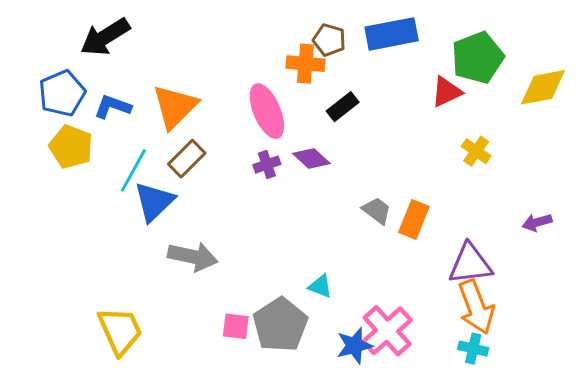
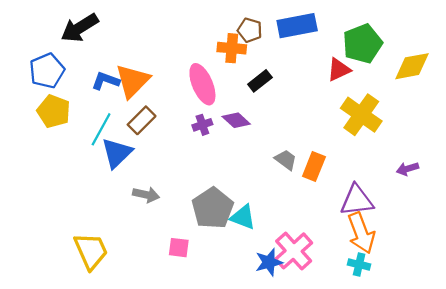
blue L-shape: (113, 107) -> (106, 81), moved
yellow cross: (476, 151) -> (361, 115), size x1.8
gray arrow: (193, 257) -> (146, 195), size x0.7
cyan triangle: (320, 286) -> (243, 217), size x1.4
gray pentagon: (280, 325) -> (213, 208), moved

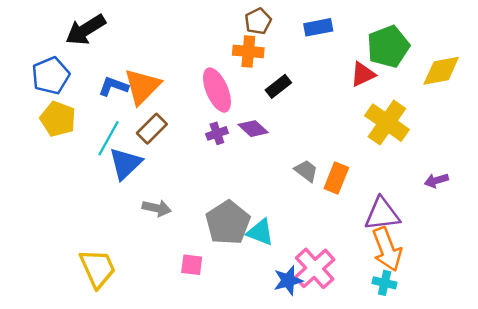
blue rectangle: (297, 26) -> (318, 27), size x0.7
brown pentagon: (250, 30) -> (258, 21), moved, turned 30

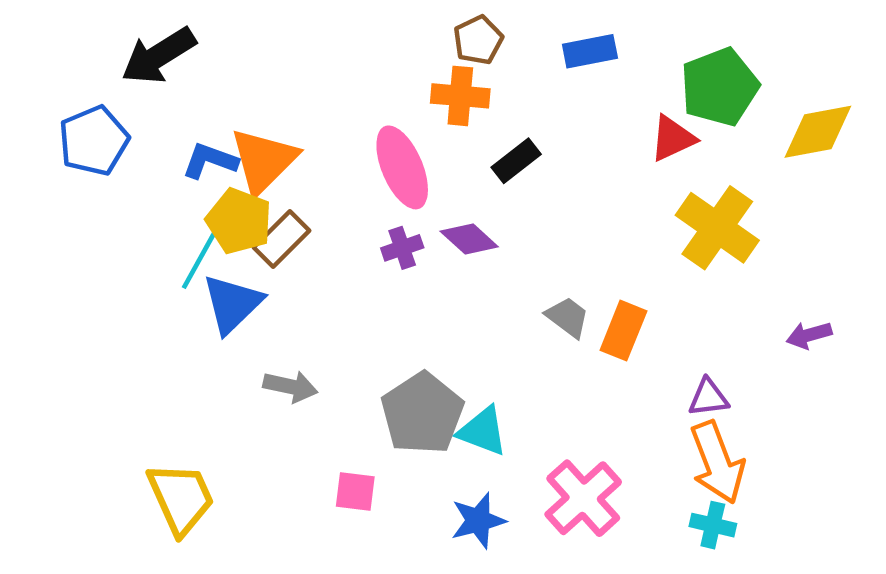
yellow pentagon: (58, 119) -> (239, 221), moved
purple triangle: (382, 214) -> (708, 398), size x0.6
blue star: (288, 280) -> (478, 521), moved

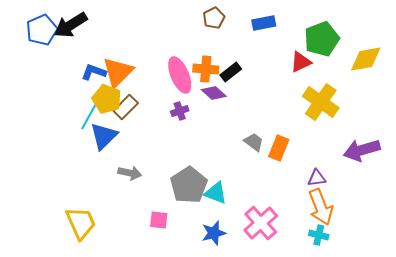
orange cross: (460, 96) -> (206, 69), moved
blue pentagon: (94, 141) -> (42, 30), moved
purple diamond: (469, 239) -> (214, 93), moved
purple arrow: (809, 335) -> (362, 150), size x1.8

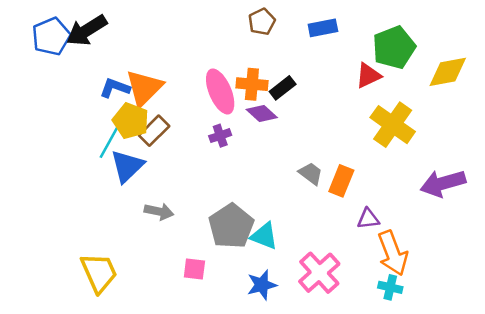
purple triangle: (317, 178) -> (368, 219), moved

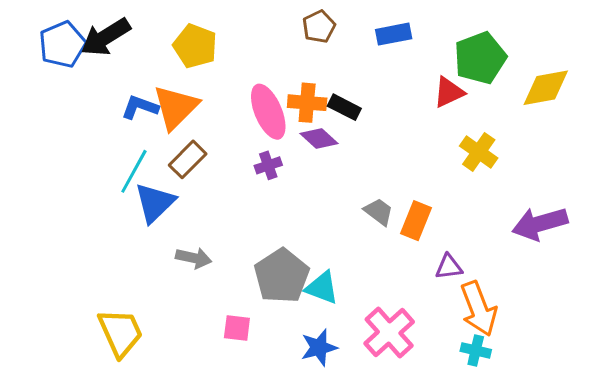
black rectangle: (283, 88) -> (344, 107), turned 65
yellow pentagon: (131, 121) -> (195, 46), moved
yellow cross: (393, 125) -> (479, 152), size x0.7

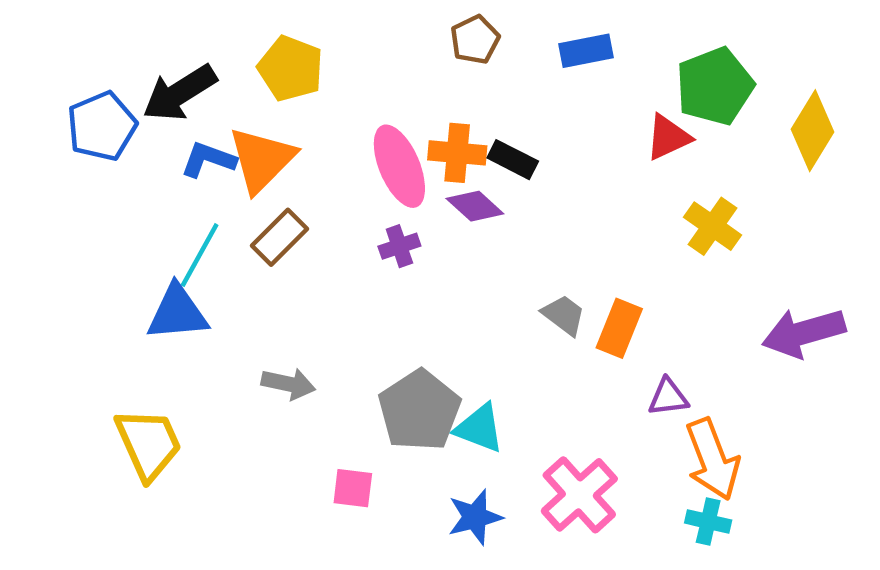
black arrow: (106, 37) -> (180, 93), moved
blue pentagon: (62, 45) -> (102, 126), moved
yellow diamond: (546, 88) -> (812, 131), turned -48
blue triangle: (155, 203) -> (177, 313), moved, turned 39
yellow trapezoid: (120, 333) -> (148, 444), moved

